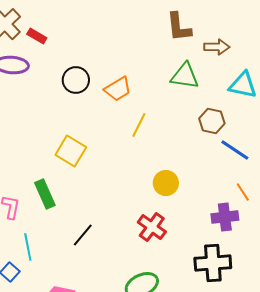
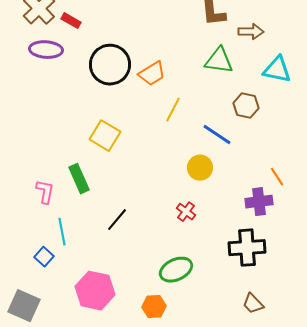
black circle: (76, 80) -> (110, 65), size x1.5
blue line: (235, 150) -> (217, 135), moved
red cross: (152, 227) -> (186, 212), size x0.7

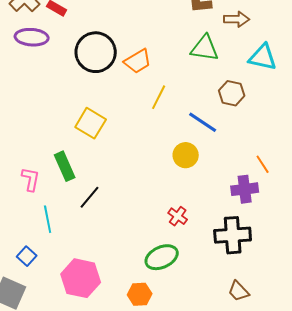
red cross: (186, 212) -> (178, 216), moved
black line: (117, 220) -> (90, 197), moved
blue square: (44, 257) -> (27, 256), moved

